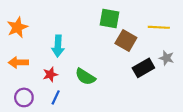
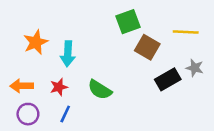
green square: (109, 19) -> (128, 22), turned -30
orange star: (17, 27) -> (36, 42), moved
orange arrow: (18, 62) -> (22, 86), moved

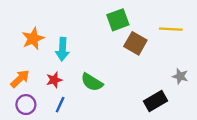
gray star: (195, 68) -> (180, 76), moved
black rectangle: (168, 79) -> (155, 101), moved
orange arrow: (22, 86) -> (20, 79), turned 138

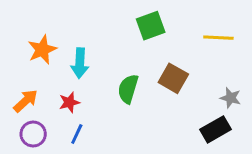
brown square: (135, 43) -> (173, 78), moved
green semicircle: (92, 82) -> (128, 89), moved, turned 75
black rectangle: (155, 101) -> (215, 129), moved

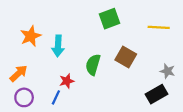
red star: (69, 102) -> (67, 81), moved

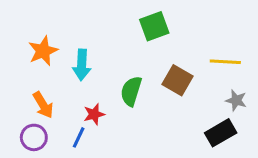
yellow line: (159, 27) -> (225, 62), moved
orange arrow: (19, 73) -> (43, 105), moved, turned 102

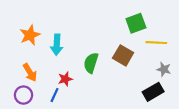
green square: (154, 26) -> (136, 23), moved

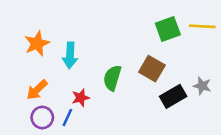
yellow line: (156, 43) -> (202, 26), moved
orange arrow: (30, 73) -> (37, 90), turned 78
black rectangle: (153, 92) -> (173, 96), moved
purple circle: (23, 95) -> (42, 118), moved

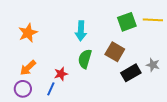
cyan arrow: (70, 55) -> (81, 31), moved
purple circle: (42, 118) -> (23, 89), moved

